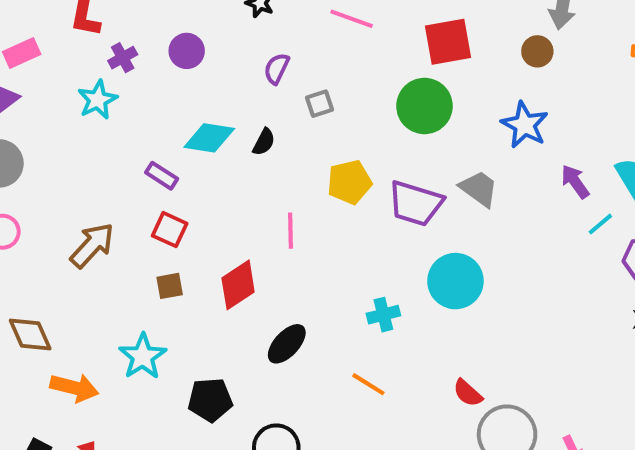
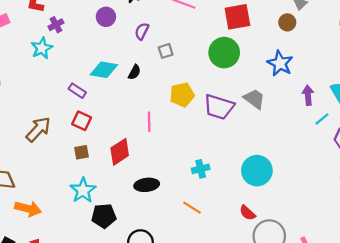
purple circle: (187, 51) -> (106, 17), moved
purple arrow: (575, 182) -> (308, 95), turned 30
cyan circle: (455, 281) -> (257, 171), moved
black ellipse: (287, 344) -> (147, 185), turned 40
cyan star: (143, 356) -> (83, 190), moved

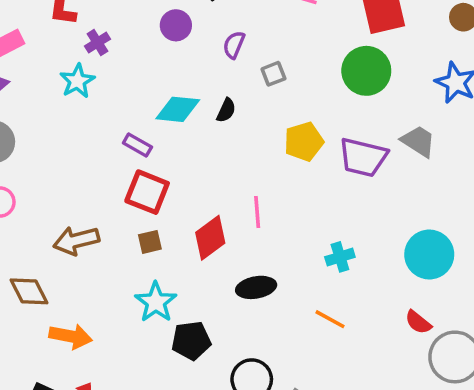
red square: (82, 121) -> (147, 192), size x1.4
pink line: (149, 122) -> (257, 212), moved
brown arrow: (38, 129) -> (76, 241), moved, turned -144

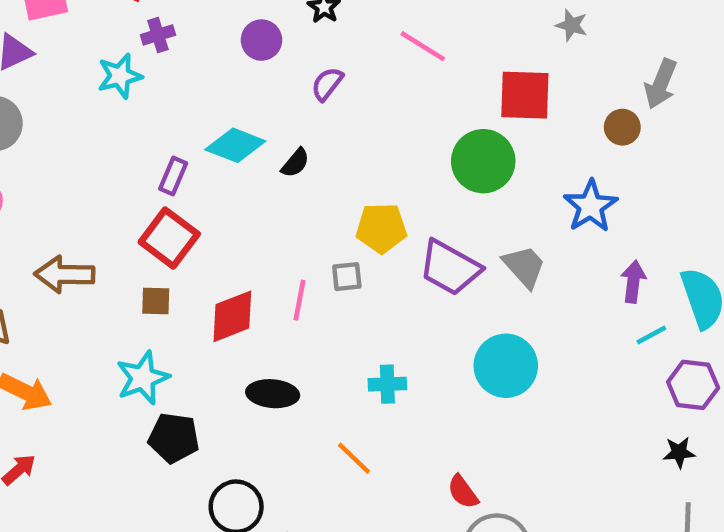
gray square: (273, 74) -> (347, 277), moved
purple rectangle: (137, 145) -> (173, 176), turned 68
cyan circle: (429, 255) -> (506, 366), moved

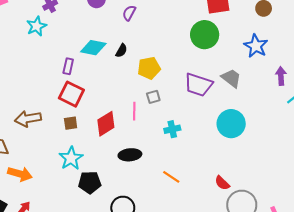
yellow pentagon: (381, 228) -> (149, 68), moved
cyan cross: (387, 384) -> (172, 129), moved

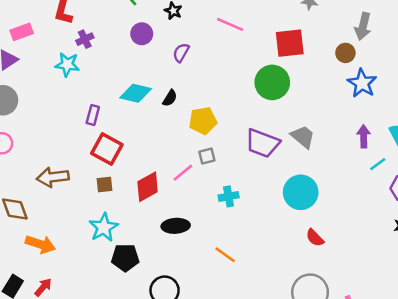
cyan star: (36, 26) -> (67, 65), turned 30
blue star: (256, 46) -> (362, 83), moved
purple rectangle: (68, 66) -> (93, 115), moved
pink line: (134, 111) -> (183, 173), turned 48
red semicircle: (222, 183) -> (315, 238), moved

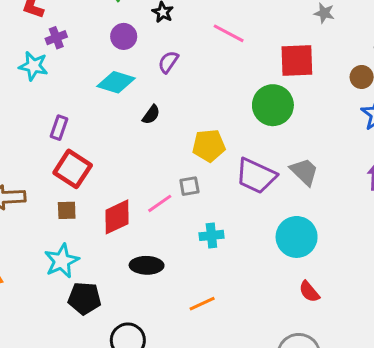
cyan diamond: (136, 93) -> (116, 82), moved
yellow pentagon: (203, 121) -> (209, 146), moved
orange line: (225, 255) -> (202, 304), turned -65

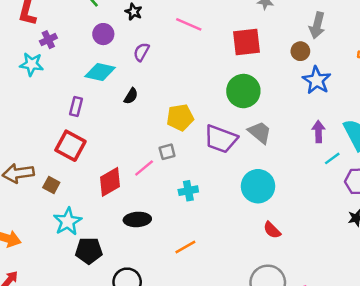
green circle: (273, 105) -> (243, 91), moved
purple rectangle: (59, 128) -> (76, 106), moved
brown square: (67, 210) -> (51, 185), moved, turned 35

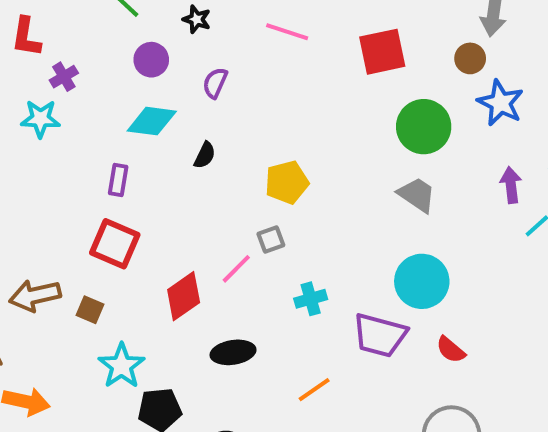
green circle: (243, 91) -> (424, 127), moved
purple trapezoid: (221, 139) -> (380, 335), moved

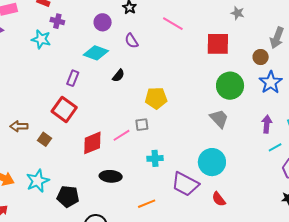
purple cross: (64, 77) -> (57, 21), turned 32
purple semicircle: (215, 83) -> (132, 41), turned -70
brown arrow: (35, 296) -> (19, 126), size x0.7
cyan star: (121, 366) -> (38, 181), moved

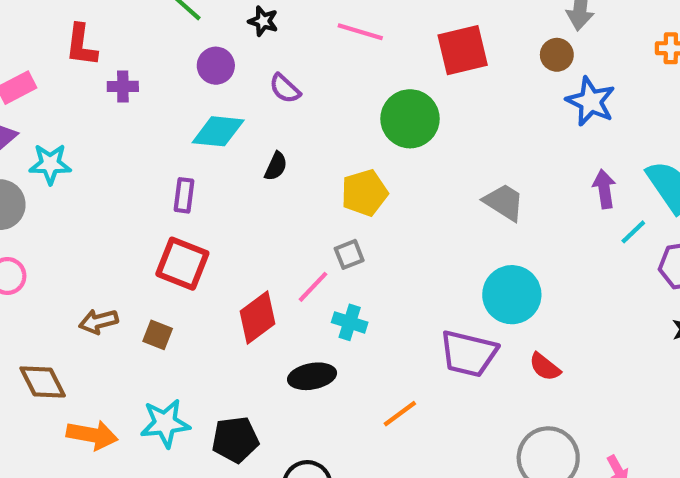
cyan star: (41, 39) -> (50, 164), moved
green circle: (230, 86) -> (410, 119), moved
cyan cross: (155, 158) -> (350, 322), moved, turned 35
cyan star: (38, 181) -> (165, 423), turned 30

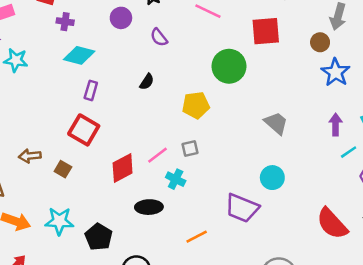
cyan diamond: (218, 131) -> (79, 55), moved
gray square: (349, 254) -> (190, 148), moved
cyan circle: (512, 295) -> (272, 178), size x0.7
red semicircle: (545, 367) -> (332, 224), moved, size x1.8
black pentagon: (235, 440) -> (99, 237), turned 30

